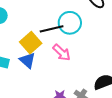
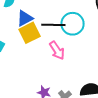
blue triangle: (27, 60) -> (25, 18), moved, turned 36

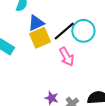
black line: (53, 25) -> (64, 31), turned -45

